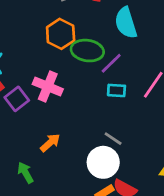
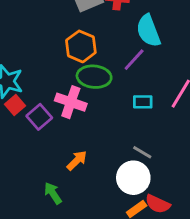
green ellipse: (87, 51) -> (94, 77), moved
purple line: (111, 63) -> (134, 60), moved

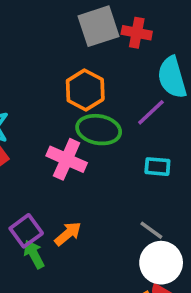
purple square: (39, 117) -> (26, 231), moved
white circle: (133, 178) -> (161, 263), moved
green arrow: (53, 193) -> (34, 254), moved

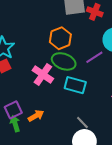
cyan rectangle: (157, 167) -> (75, 85), moved, size x1.5

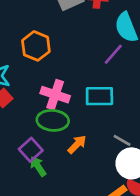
orange hexagon: (60, 38) -> (36, 46), moved
green ellipse: (64, 61) -> (53, 120), moved
orange arrow: (36, 116) -> (77, 144), moved

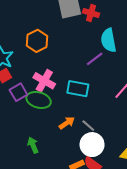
orange arrow: (77, 144) -> (67, 123), moved
purple square: (31, 150) -> (18, 92), moved
green arrow: (38, 166) -> (33, 145), moved

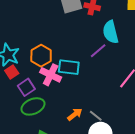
orange hexagon: (37, 41) -> (41, 56), moved
cyan rectangle: (78, 89) -> (69, 67), moved
green ellipse: (39, 100) -> (33, 106), moved, turned -35

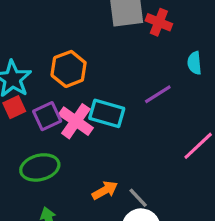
cyan semicircle: (111, 32) -> (194, 63), moved, size x0.6
orange hexagon: (41, 56) -> (69, 69), moved
purple square: (26, 87) -> (47, 116), moved

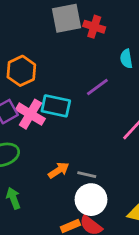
gray line: (138, 198) -> (87, 175), turned -30

